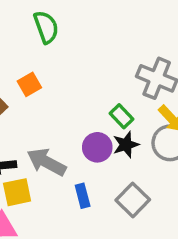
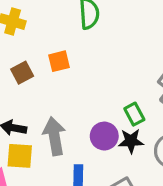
gray arrow: (47, 162) -> (54, 136), turned 36

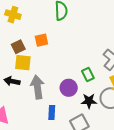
black star: (131, 141) -> (89, 101), moved
yellow square: (20, 156) -> (23, 63), moved

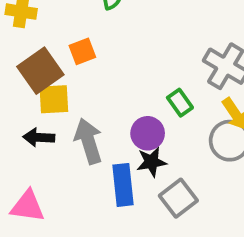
brown square: (18, 47) -> (40, 71), size x1.6
black star: (89, 101) -> (152, 162), moved
blue rectangle: (52, 113) -> (123, 185), size x1.5

